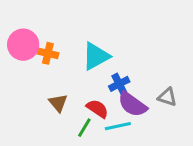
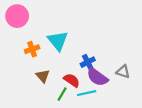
pink circle: (23, 45) -> (17, 16), moved
orange cross: (48, 53) -> (32, 49), moved, turned -32
cyan triangle: (96, 56) -> (58, 41), moved, turned -40

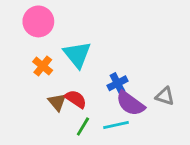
pink circle: (17, 16) -> (38, 21), moved
orange cross: (32, 49) -> (43, 66), turned -32
red semicircle: (72, 80) -> (76, 99), moved

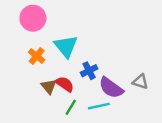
blue cross: (117, 83) -> (89, 71), moved

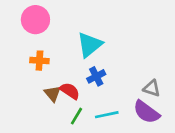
cyan triangle: (66, 46) -> (90, 45), moved, turned 30
orange cross: (37, 56) -> (39, 61), turned -35
purple semicircle: (111, 88) -> (146, 112), moved

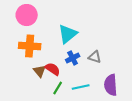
orange cross: (39, 61) -> (30, 46), size x1.5
gray triangle: (152, 88) -> (95, 57), moved
purple semicircle: (146, 112) -> (111, 85), turned 50

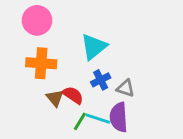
gray triangle: (95, 57) -> (126, 88), moved
purple semicircle: (111, 85) -> (119, 117), moved
cyan line: (81, 87) -> (98, 119), moved, turned 30

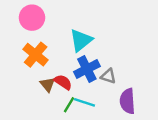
orange cross: (41, 63) -> (36, 55), turned 35
blue cross: (101, 80) -> (87, 69), size x1.5
purple semicircle: (119, 117) -> (127, 101), moved

